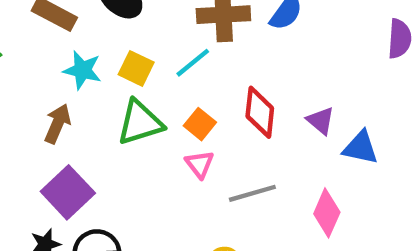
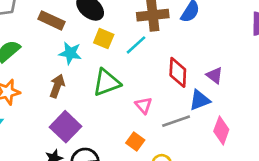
yellow square: (136, 68) -> (104, 39), moved
orange square: (200, 124) -> (135, 141), moved
blue triangle: (360, 148) -> (200, 100), moved, turned -30

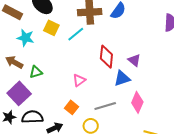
green triangle: (106, 83) -> (36, 72), moved, size x0.6
brown arrow: (57, 86) -> (14, 62), turned -84
pink triangle: (143, 105) -> (79, 80), turned 32
gray line: (176, 121) -> (105, 106), moved

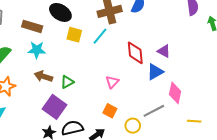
cyan star: (25, 38) -> (37, 50), moved
gray line: (105, 106) -> (154, 111), moved

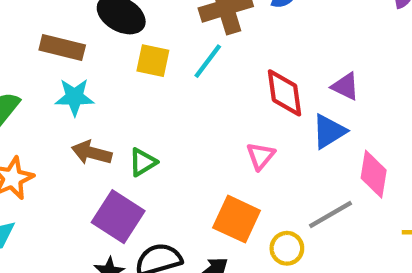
pink triangle: (112, 82) -> (261, 156), moved
orange square: (110, 111) -> (237, 219), size x1.5

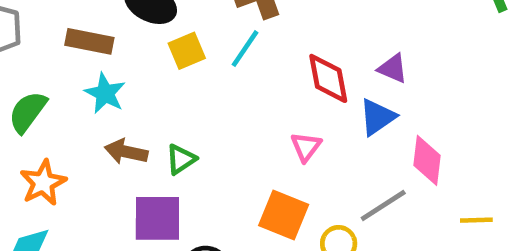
yellow square: (153, 61) -> (187, 51), turned -32
cyan star: (74, 97) -> (105, 93), turned 30
purple square: (118, 217) -> (157, 218), turned -30

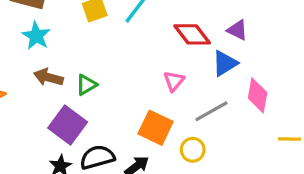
red diamond: (328, 78) -> (192, 34), turned -30
gray line: (383, 205) -> (211, 111), moved
purple square: (157, 218) -> (68, 125), turned 33

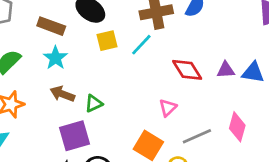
purple triangle: (237, 30) -> (226, 70), turned -36
blue triangle: (225, 63) -> (253, 72), moved, turned 35
purple square: (68, 125) -> (74, 136), turned 32

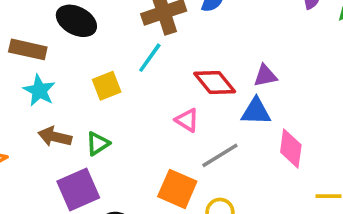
yellow square: (107, 41) -> (107, 86), moved
blue triangle: (253, 72) -> (256, 111), moved
pink triangle: (168, 108) -> (187, 120), moved, turned -36
gray line: (197, 136) -> (220, 155), moved

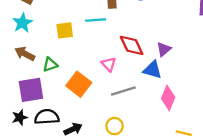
cyan line: (150, 58) -> (96, 20), turned 36
purple triangle: (265, 76) -> (164, 49), turned -42
orange square: (177, 189) -> (79, 84), moved

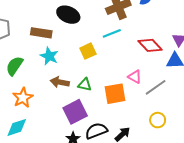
pink triangle: (109, 64) -> (135, 77), moved
green triangle: (50, 65) -> (85, 85), turned 48
orange square: (79, 84) -> (115, 94), turned -30

